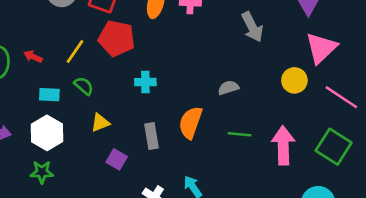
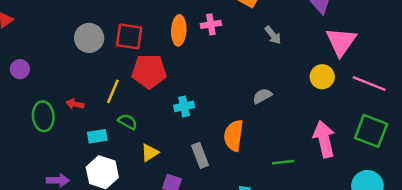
gray arrow: (252, 27) -> (273, 35), size x0.7
green line: (239, 134) -> (283, 162), moved

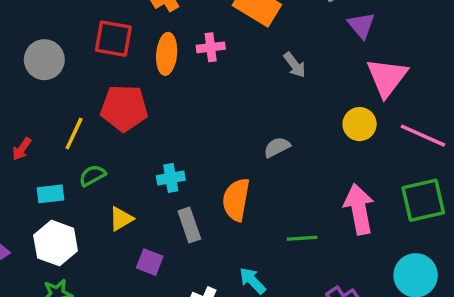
red square: (129, 36) -> (113, 39), moved
red arrow: (75, 104) -> (22, 149), turned -70
cyan cross: (184, 106) -> (171, 178), moved
green semicircle: (128, 122) -> (92, 175), turned -60
green square: (371, 131) -> (423, 200), turned -36

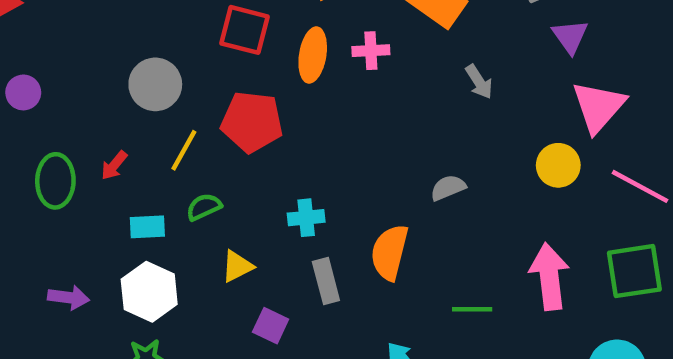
gray circle: (44, 60) -> (155, 84), moved

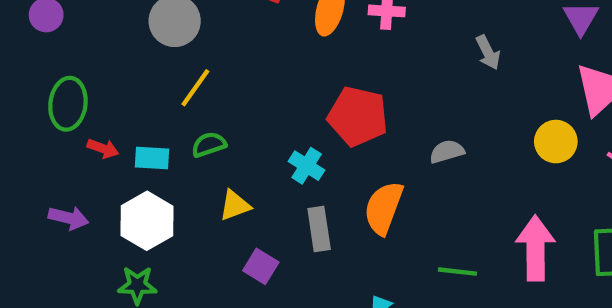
red pentagon: (252, 122) -> (358, 116), moved
red arrow: (114, 165) -> (103, 148), moved, turned -116
cyan cross: (306, 218) -> (307, 166), turned 32

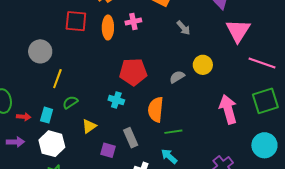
yellow circle: (556, 142) -> (203, 65), moved
cyan rectangle: (152, 158) -> (47, 115), turned -63
purple arrow: (68, 218) -> (15, 142), moved
gray rectangle: (319, 229) -> (131, 138), moved
green line: (457, 272) -> (173, 132), moved

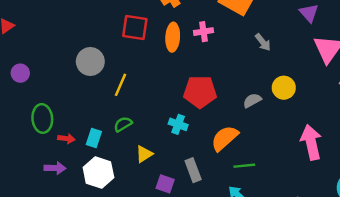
yellow line: (57, 79) -> (121, 85), moved
orange semicircle: (156, 110) -> (225, 138), turned 40

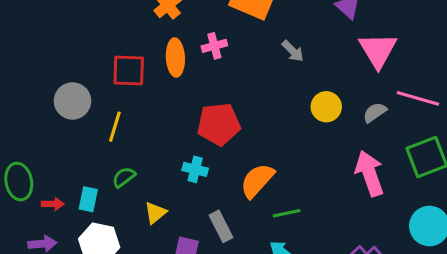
red square: (135, 28) -> (129, 70), moved
gray semicircle: (252, 100) -> (375, 112), moved

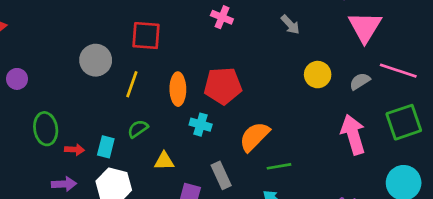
pink cross: (214, 46) -> (222, 17), turned 35
orange ellipse: (175, 58) -> (178, 89), moved
yellow triangle: (155, 213) -> (164, 161), turned 35

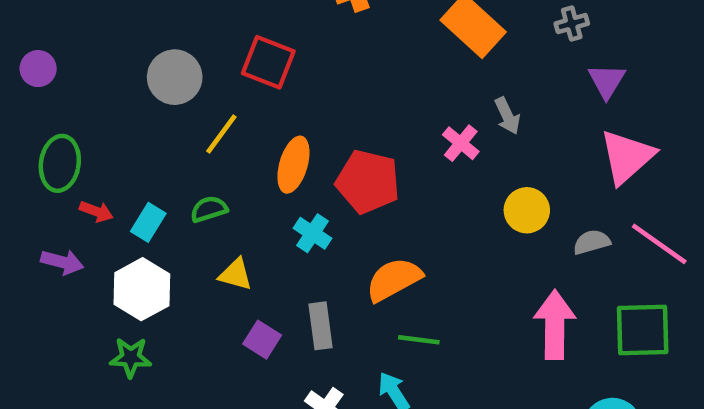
pink cross: (222, 17) -> (461, 143), moved

